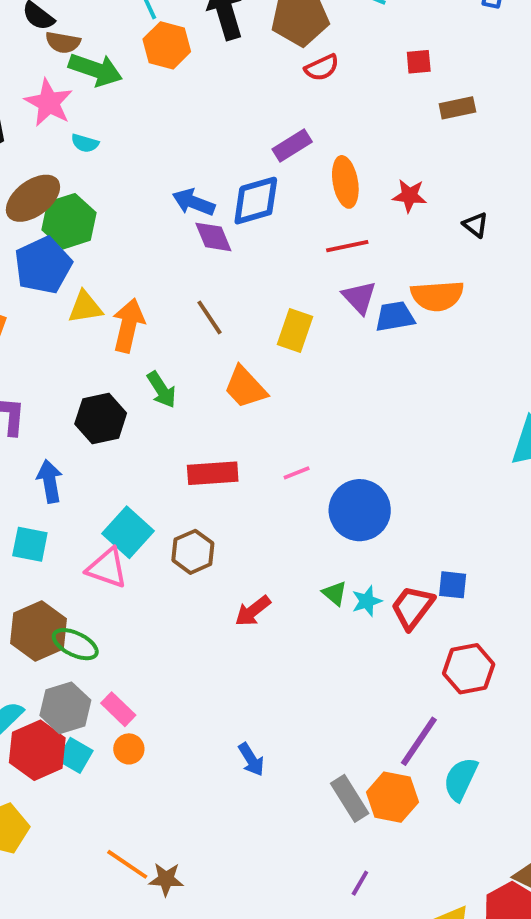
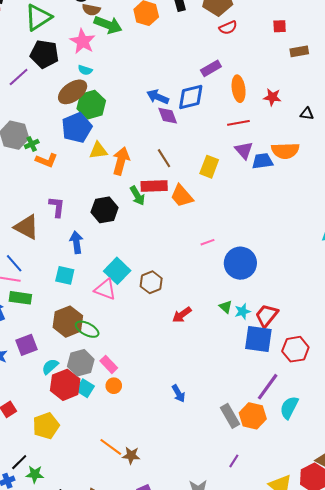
cyan semicircle: (85, 143) -> (85, 70), moved
black triangle: (475, 225) -> (307, 114), turned -32
red rectangle: (213, 473) -> (154, 186), moved
blue square: (453, 585) -> (258, 339), moved, size x1.8

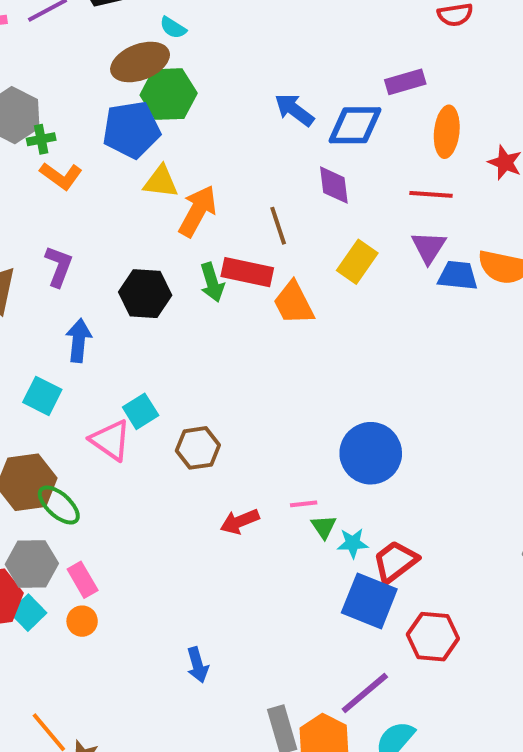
purple diamond: (168, 116) -> (334, 185), moved
pink line: (208, 242) -> (304, 504), moved
cyan square: (117, 271) -> (141, 411), size x0.7

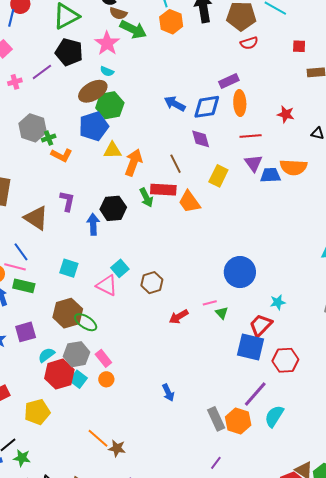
orange ellipse: (447, 132) -> (240, 103), moved
blue arrow: (79, 340) -> (93, 224), moved
cyan star: (353, 543) -> (278, 302), moved

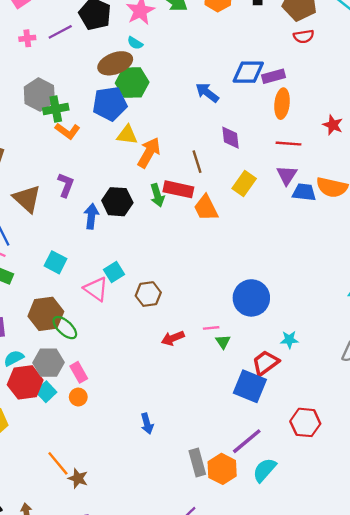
blue diamond: (207, 107) -> (248, 72), moved
green cross: (49, 138) -> (56, 109), size x1.5
red hexagon: (285, 360) -> (305, 422), moved

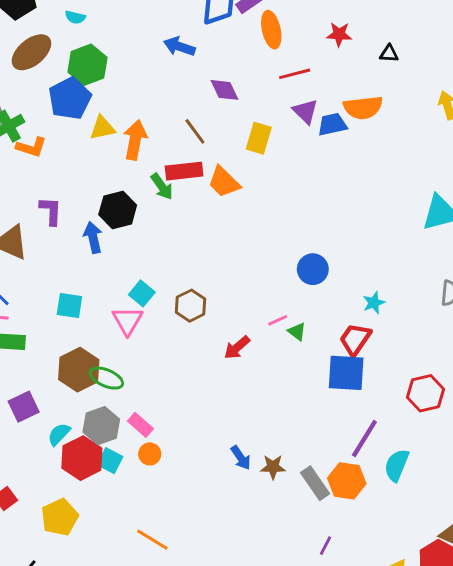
brown ellipse: (115, 63) -> (31, 52), moved
pink triangle: (96, 289) -> (127, 321), turned 44
blue circle: (251, 298) -> (313, 269), size x0.7
brown star: (78, 478) -> (273, 467), moved

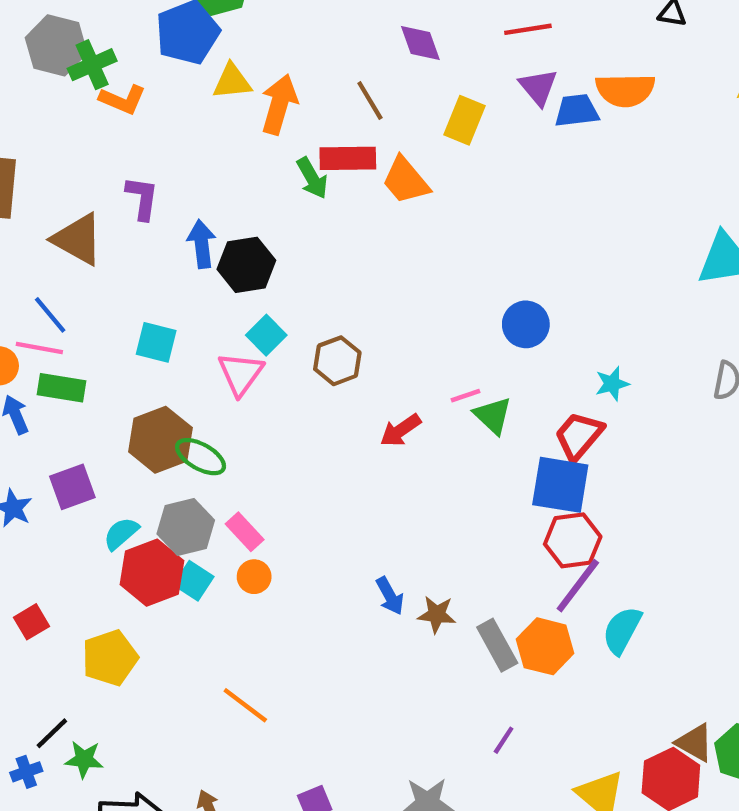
black hexagon: (118, 210) -> (246, 265), moved
green triangle: (297, 332) -> (493, 416), size x1.4
red hexagon: (425, 393) -> (573, 540), moved

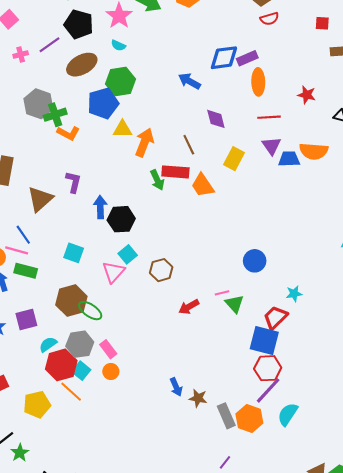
brown triangle: (78, 239) -> (40, 199), turned 44
orange line: (245, 705) -> (71, 392), moved
green star: (84, 759) -> (20, 453), turned 30

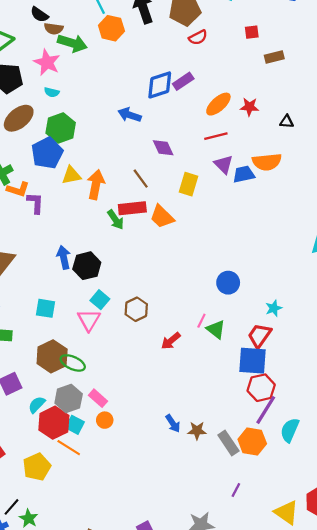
orange ellipse: (258, 82) -> (218, 104), moved, turned 60
purple L-shape: (73, 182) -> (35, 203), moved
pink line: (222, 293) -> (201, 321), turned -40

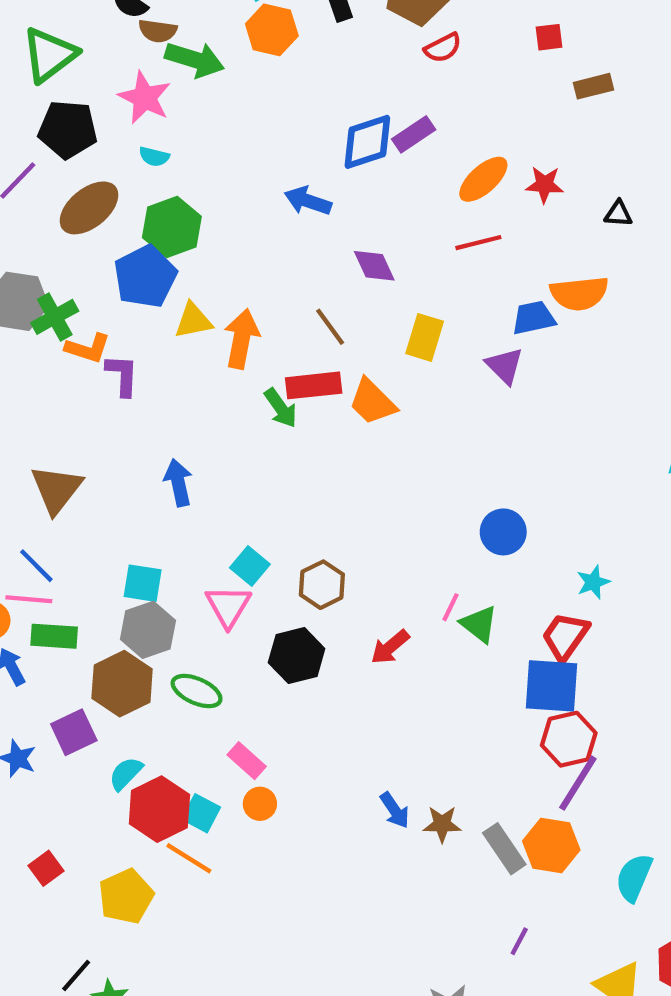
purple triangle: (224, 164) -> (505, 366), moved
black hexagon: (87, 266) -> (297, 656), moved
brown hexagon: (52, 356) -> (122, 684), moved
gray hexagon: (69, 399) -> (148, 630), moved
cyan semicircle: (290, 430) -> (634, 878), moved

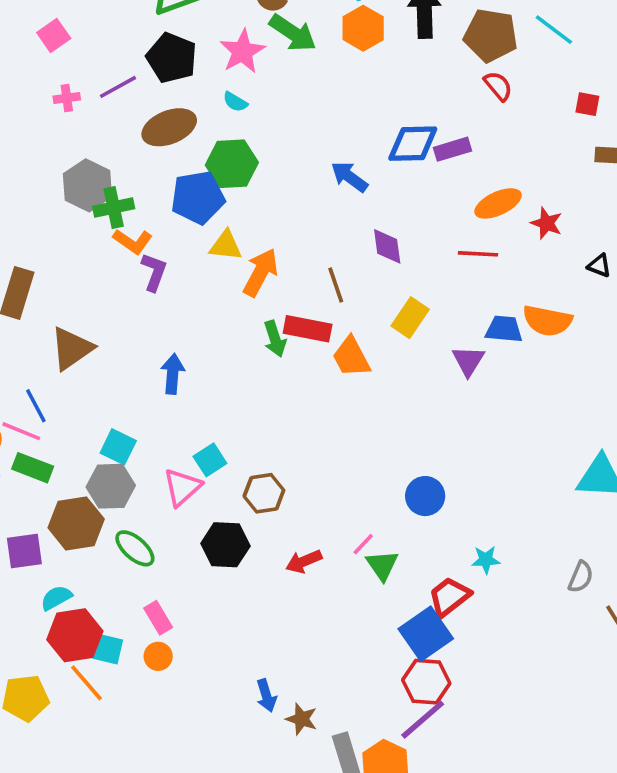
red semicircle: (443, 48) -> (498, 86), turned -120
blue square: (552, 686) -> (426, 634), turned 34
cyan square: (201, 813) -> (108, 649), turned -32

